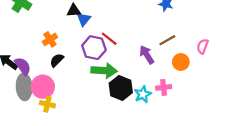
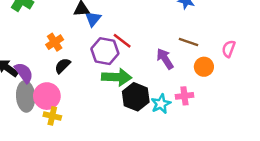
brown line: (167, 40) -> (188, 42), turned 49

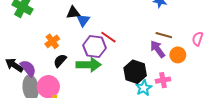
purple arrow: (165, 59) -> (158, 49), moved
green arrow: (117, 77) -> (89, 65), moved
black hexagon: (136, 97) -> (135, 72), moved

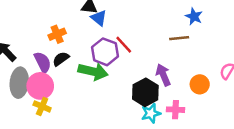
blue triangle: (83, 20) -> (99, 18), turned -40
brown line: (164, 35) -> (179, 38), moved, turned -35
purple arrow: (158, 49) -> (163, 75), moved
purple semicircle: (28, 68) -> (43, 62), moved

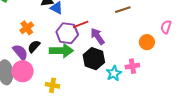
red line: (124, 45) -> (81, 24), turned -56
purple arrow: (163, 75) -> (97, 36), moved
black hexagon: (145, 92) -> (94, 59), moved
yellow cross: (42, 106) -> (52, 85), moved

